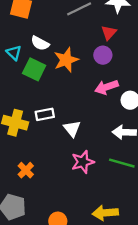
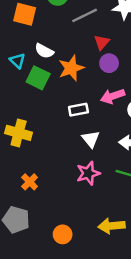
red triangle: (109, 33) -> (102, 42), moved
white rectangle: (45, 114) -> (78, 110), moved
white triangle: (72, 129) -> (91, 139), moved

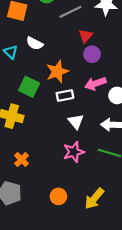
orange star: (71, 68) -> (57, 72), moved
green square: (38, 78) -> (29, 87), moved
yellow arrow: (111, 226) -> (94, 199), turned -45
orange circle: (63, 234) -> (58, 196), moved

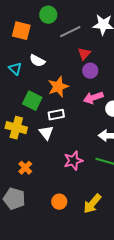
white rectangle: (65, 95) -> (56, 115), moved
white triangle: (76, 122) -> (46, 133), moved

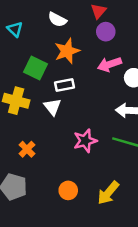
white semicircle: (37, 61) -> (57, 20), moved

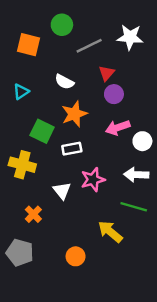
cyan triangle: (15, 29) -> (21, 92), turned 42
white triangle: (52, 107) -> (62, 191), moved
pink star: (85, 141) -> (93, 180), moved
yellow arrow: (108, 193) -> (110, 232), moved, turned 90

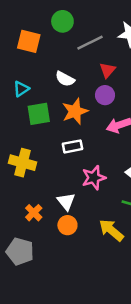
purple circle: (114, 94) -> (105, 95), moved
green square: (42, 131) -> (39, 114), moved, turned -35
white triangle: (62, 191) -> (66, 201), moved
orange circle: (76, 256) -> (67, 225), moved

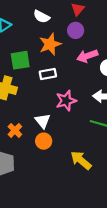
green square: (39, 114) -> (20, 60), moved
yellow arrow: (111, 230) -> (81, 160), moved

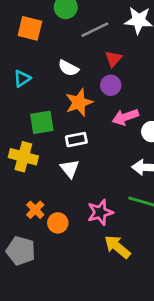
pink star: (66, 101) -> (100, 212), moved
white triangle: (43, 121) -> (70, 169), moved
orange circle: (44, 141) -> (58, 223), moved

